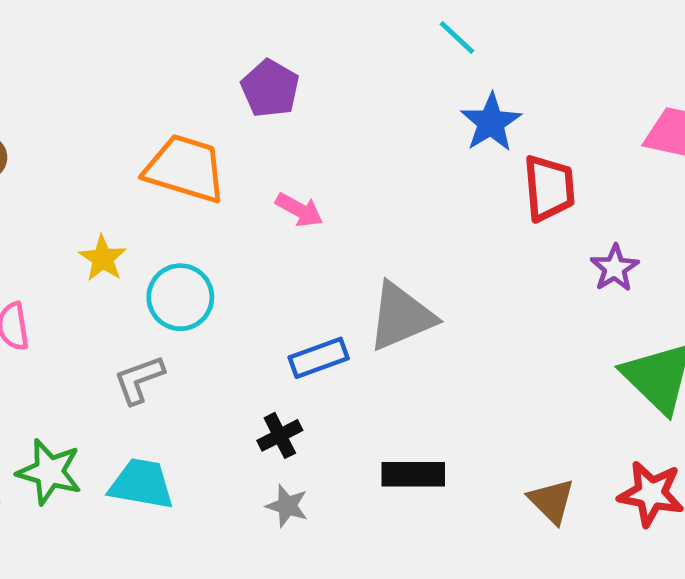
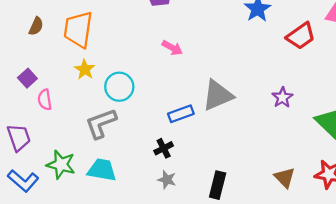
orange trapezoid: (185, 169) -> (78, 29), moved, turned -99
red trapezoid: (549, 188) -> (301, 36), moved, turned 60
purple star: (615, 268) -> (282, 98), moved
gray L-shape: (139, 380) -> (101, 123), size x1.4
black rectangle: (413, 474) -> (218, 185), moved, turned -76

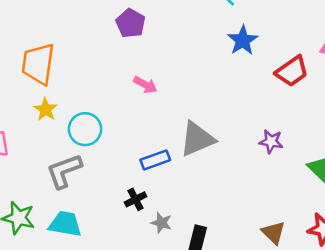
purple star: (282, 98) -> (271, 141), turned -30
gray star: (167, 180) -> (161, 223), moved

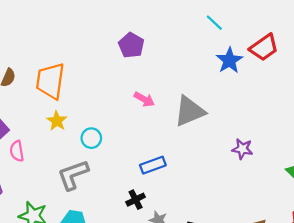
red trapezoid: (292, 71) -> (264, 47), moved
cyan circle: (85, 129) -> (91, 138), size x0.7
gray triangle: (197, 139) -> (190, 111), moved
purple star: (271, 141) -> (242, 149), moved

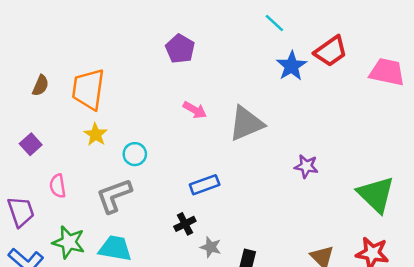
pink semicircle: (17, 151) -> (58, 186), moved

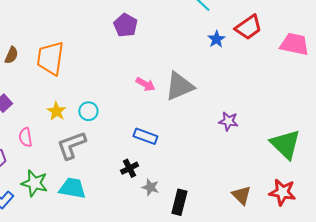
blue star: (292, 66) -> (216, 39), size x0.7
pink arrow: (195, 110) -> (145, 84), moved
yellow star: (96, 134) -> (56, 111), moved
blue rectangle: (205, 185) -> (145, 136), turned 40

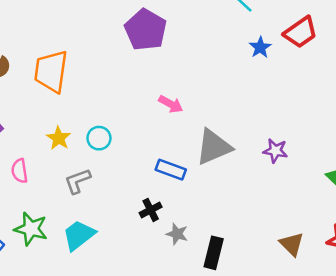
purple pentagon: (125, 25) -> (146, 30), size x1.4
gray triangle: (179, 86) -> (214, 147), moved
gray L-shape: (71, 145) -> (78, 181), size x0.7
cyan trapezoid: (72, 188) -> (79, 235), turned -48

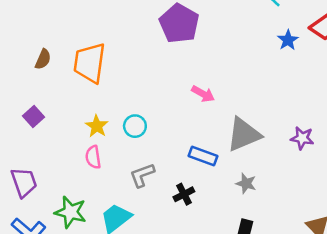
pink semicircle: (20, 171) -> (93, 157), moved
gray L-shape: (78, 181) -> (142, 175), moved
gray star: (177, 234) -> (246, 183), moved

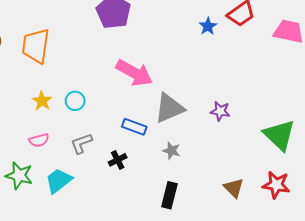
pink arrow: (203, 94) -> (134, 73), size x1.8
pink semicircle: (93, 157) -> (39, 140), moved, turned -96

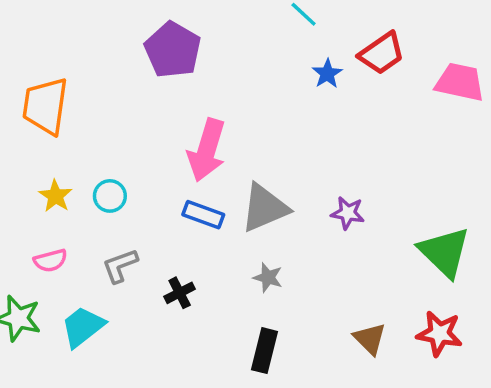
pink arrow: (134, 73) -> (207, 150), turned 78
blue rectangle: (134, 127) -> (203, 215), moved

